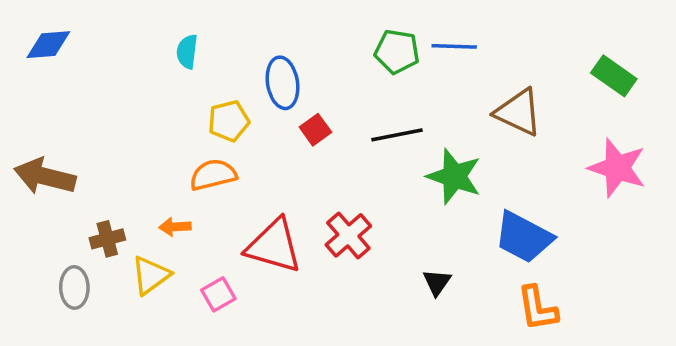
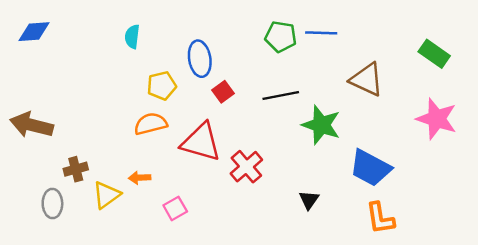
orange arrow: (175, 227) -> (140, 178), moved
red triangle: (274, 246) -> (201, 142), moved
pink square: (218, 294) -> (175, 208), moved

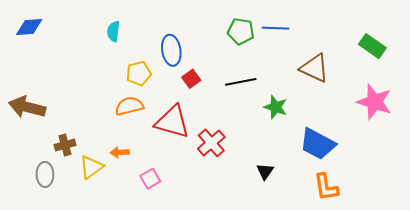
green star: (321, 125) -> (276, 107), size x0.7

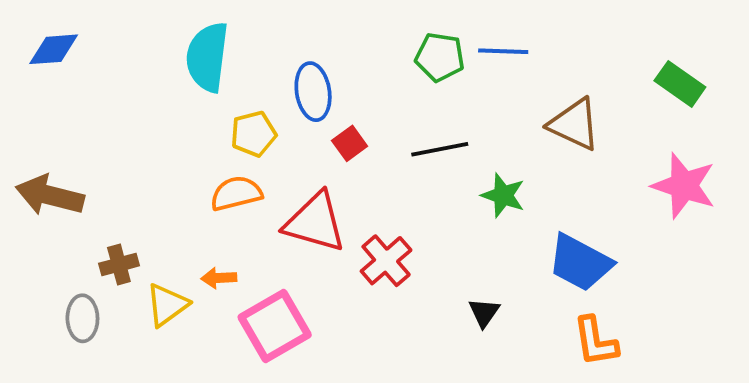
cyan semicircle: (113, 31) -> (207, 57), size x1.8
pink square: (150, 179) -> (275, 326), size x1.8

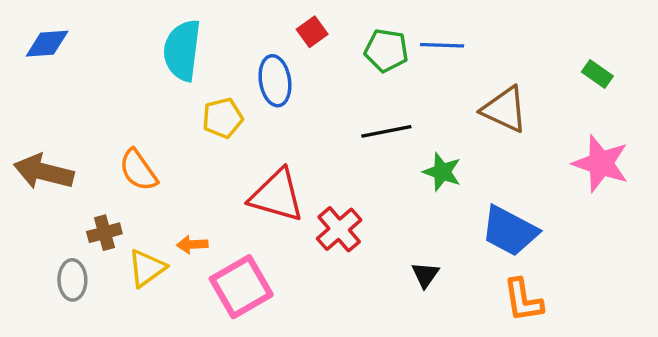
green rectangle: (680, 84) -> (597, 74), size x0.7
red square: (350, 143) -> (312, 32), moved
orange semicircle: (236, 193) -> (138, 170), moved, turned -111

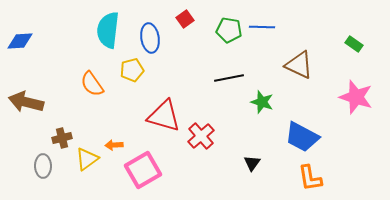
blue diamond: (47, 44) -> (20, 41), moved
blue ellipse: (275, 81) -> (150, 38), moved
orange semicircle: (138, 170) -> (92, 84), moved

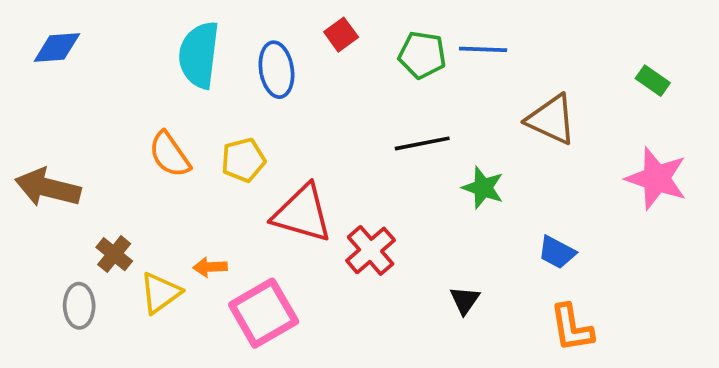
blue diamond: (20, 41) -> (57, 47), moved
yellow pentagon: (132, 70) -> (243, 160), moved
blue trapezoid: (302, 137) -> (557, 252), size x0.6
brown cross: (62, 138) -> (114, 254), turned -36

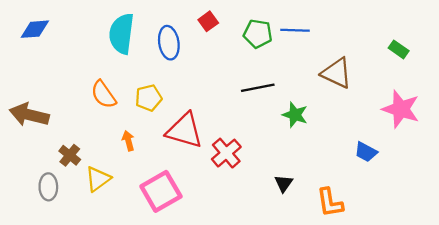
blue trapezoid: (557, 252) -> (366, 152), moved
orange arrow: (210, 267) -> (128, 141), moved, turned 78
orange L-shape: (572, 328) -> (330, 203), moved

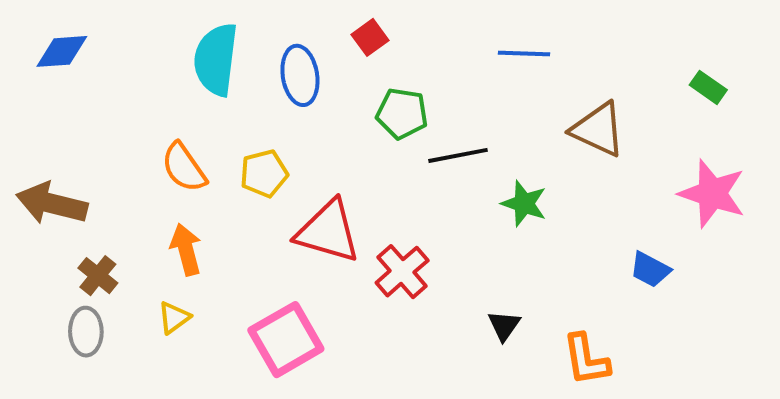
green pentagon: (258, 34) -> (402, 113), moved
orange arrow: (128, 141) -> (186, 250), moved, size x1.4
brown cross: (70, 155) -> (98, 276), moved
yellow triangle: (98, 179) -> (174, 318), size x0.7

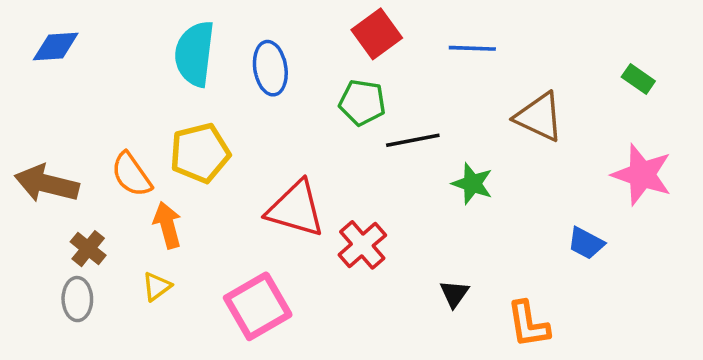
red square: (370, 37) -> (377, 34), moved, size x1.5
orange semicircle: (184, 167) -> (131, 175), moved
yellow pentagon: (264, 173) -> (200, 153), moved, size x1.4

